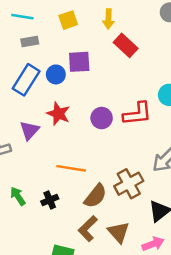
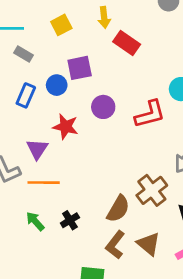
gray rectangle: (30, 42) -> (24, 54), turned 49
blue rectangle: (26, 80) -> (26, 95), size x0.7
purple circle: (102, 118) -> (103, 107), moved
orange line: (71, 168) -> (44, 183), moved

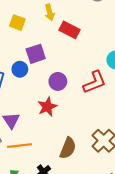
yellow square: (61, 25) -> (17, 23), turned -35
red star: (66, 127) -> (47, 107), moved, turned -30
brown semicircle: (118, 209) -> (68, 148), moved

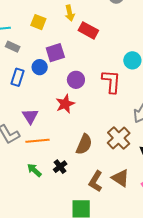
red L-shape: (94, 82) -> (111, 81), turned -65

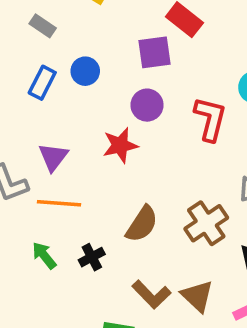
purple square: (55, 53) -> (155, 52), moved
brown L-shape: (96, 181) -> (151, 295), turned -85

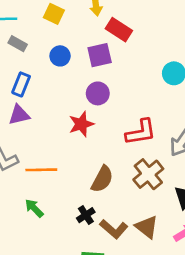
blue circle: (85, 71) -> (60, 56), moved
red L-shape: (210, 119) -> (141, 132), moved, turned 72
purple triangle: (53, 157) -> (19, 115), moved, turned 45
black cross: (92, 257) -> (86, 215), moved

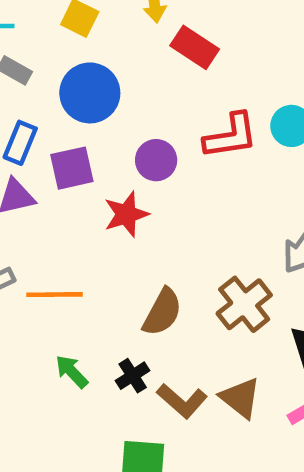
purple square: (100, 55) -> (72, 168), moved
blue circle: (60, 56) -> (90, 93), size x1.6
red L-shape: (141, 132) -> (231, 136), moved
green arrow: (34, 208) -> (72, 372), moved

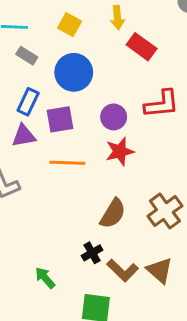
red star: (126, 214) -> (120, 151), moved
orange line: (55, 295) -> (67, 163), moved
green arrow: (72, 372) -> (45, 278), moved

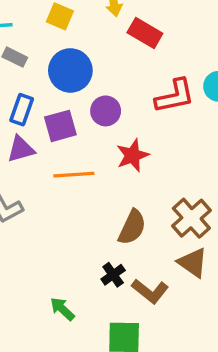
purple circle: (114, 117) -> (106, 111), moved
brown triangle: (160, 270) -> (193, 263), moved

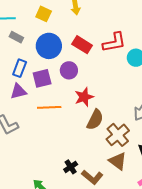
red rectangle: (145, 33) -> (82, 45), moved
red L-shape: (175, 96) -> (114, 42), moved
brown semicircle: (132, 227) -> (95, 120), moved

